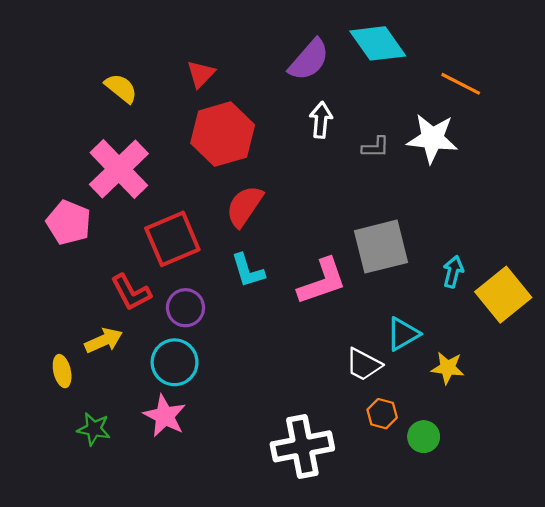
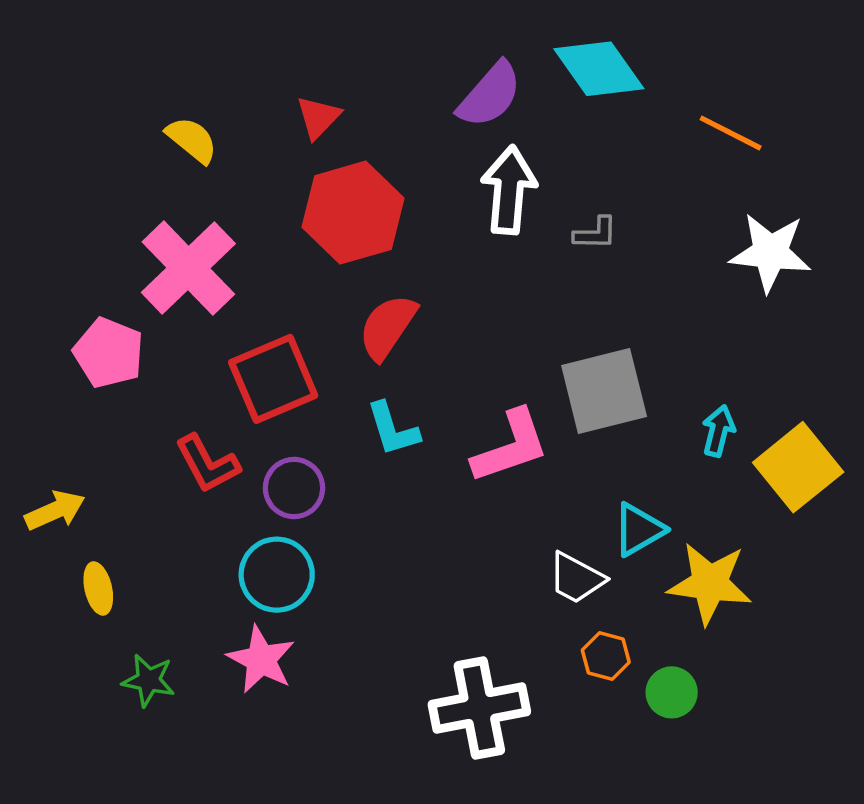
white arrow: (321, 120) -> (509, 190), size x1.5
white star: (432, 138) -> (770, 252), moved
yellow arrow: (104, 340) -> (55, 511), moved
yellow star: (448, 368) -> (710, 583), size x1.6

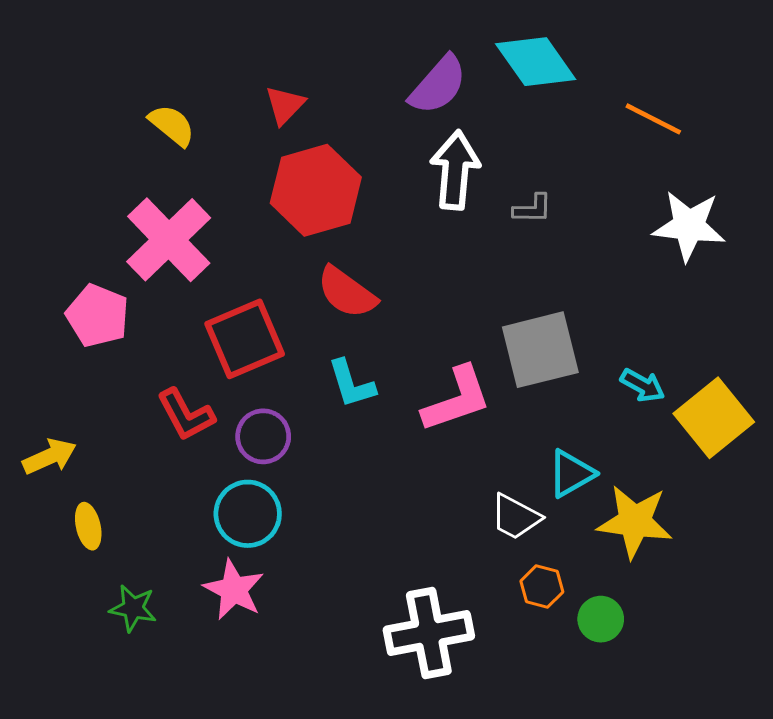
red semicircle: (388, 327) -> (347, 292), turned -88
cyan arrow: (718, 431) -> (642, 385), turned 105

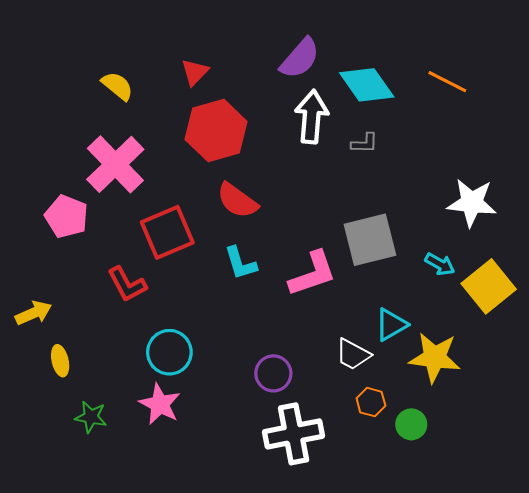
cyan diamond: (536, 62) -> (367, 85), moved
white star: (689, 226) -> (472, 203), moved
purple circle: (263, 436) -> (273, 373), moved

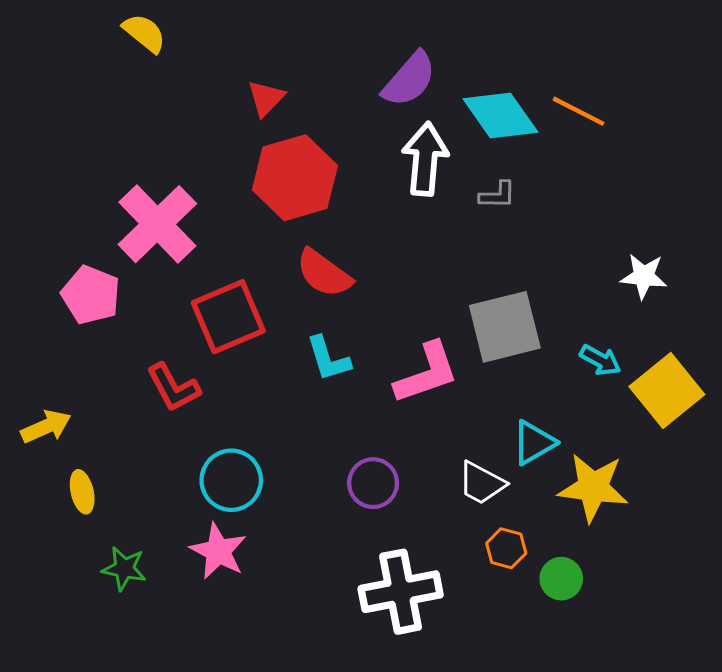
orange line: (447, 82) -> (579, 111), moved
yellow semicircle: (117, 86) -> (144, 33), moved
white star: (472, 203) -> (644, 276), size x0.7
purple circle: (273, 373) -> (373, 483), moved

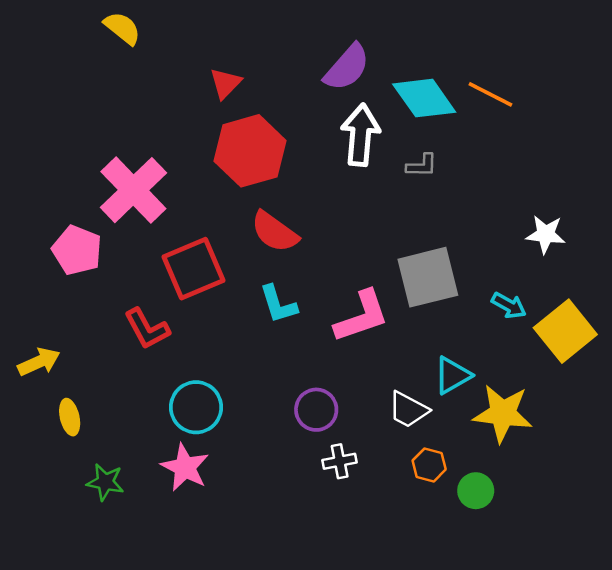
white cross: (401, 592) -> (340, 461), moved, size x0.5

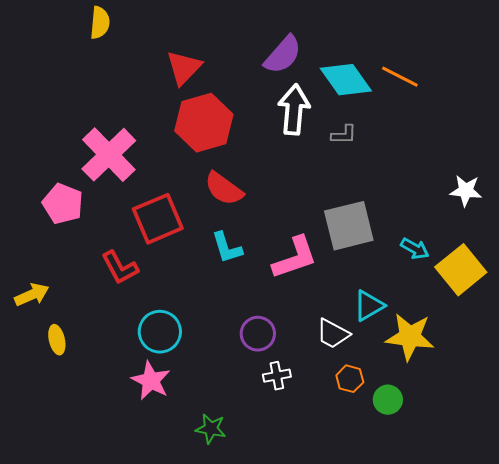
yellow semicircle: (122, 28) -> (100, 23), turned 56
red triangle: (225, 83) -> (184, 68), size x1.4
white star: (546, 234) -> (466, 191), moved
green star: (105, 482) -> (211, 429), moved

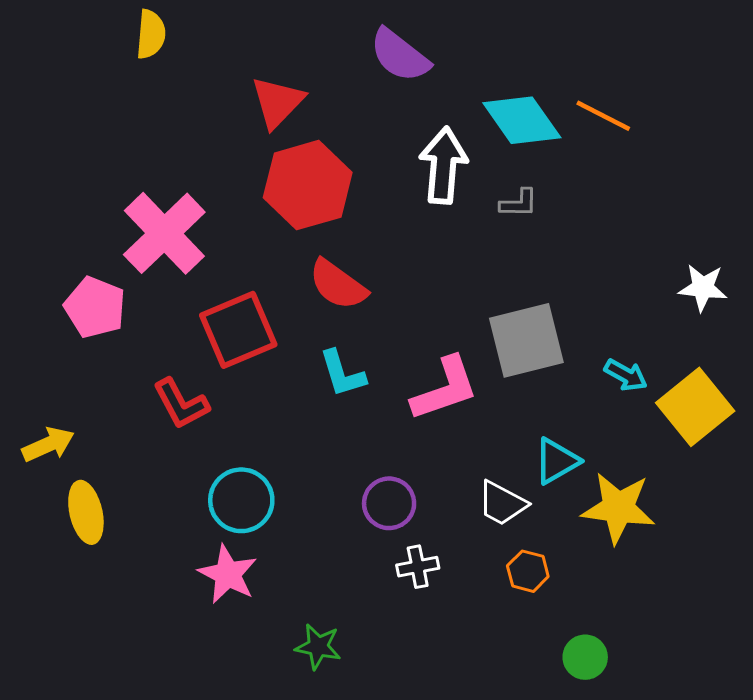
purple semicircle: (283, 55) -> (400, 55), moved, turned 87
yellow ellipse: (57, 340) -> (86, 512), size x1.4
green circle: (388, 400) -> (585, 657), moved

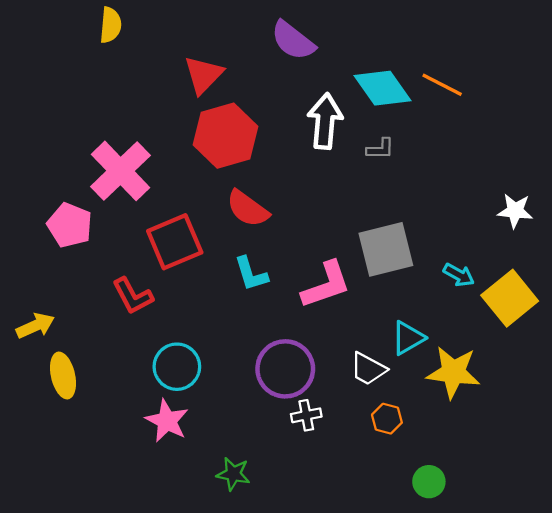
purple circle: (389, 503) -> (285, 369), size x1.5

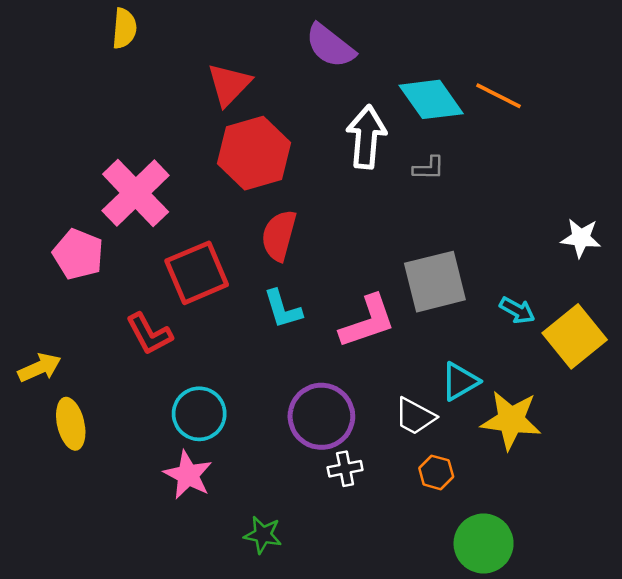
red semicircle: (248, 209) -> (279, 235), turned 69
green circle: (429, 482) -> (484, 543), size x1.6

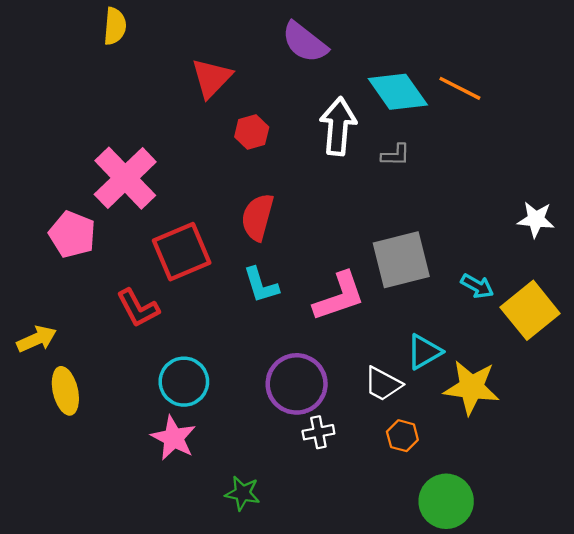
red hexagon: (254, 153) -> (252, 132), moved, size x0.5

